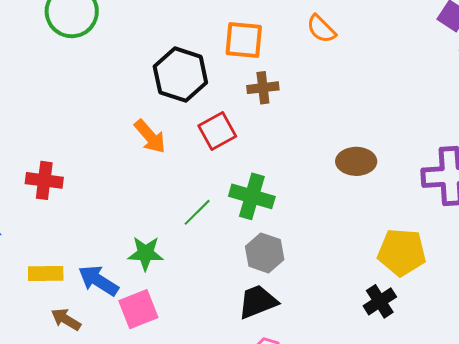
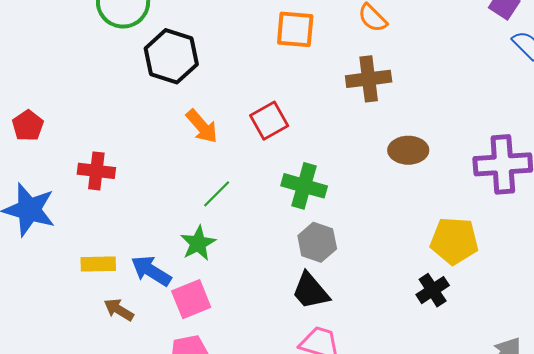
black hexagon: (180, 75) -> (171, 56), moved
brown cross: (263, 88) -> (369, 79), moved, size x1.4
green line: (197, 212) -> (217, 194), moved
green star: (146, 253) -> (198, 243), turned -30
black trapezoid: (258, 302) -> (311, 291), turned -108

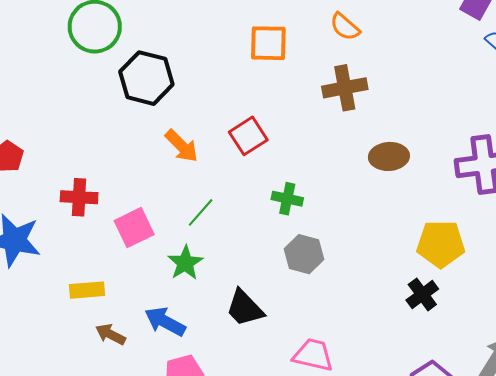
green cross: (304, 186) -> (287, 199), size x0.7
blue arrow: (151, 271) -> (165, 322), moved
black trapezoid: (311, 291) -> (245, 308), moved
pink square: (191, 299) -> (134, 228), moved

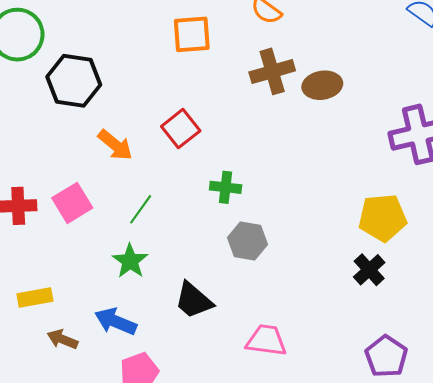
brown ellipse: (389, 156) -> (322, 85), moved
pink square: (134, 228) -> (72, 203), moved

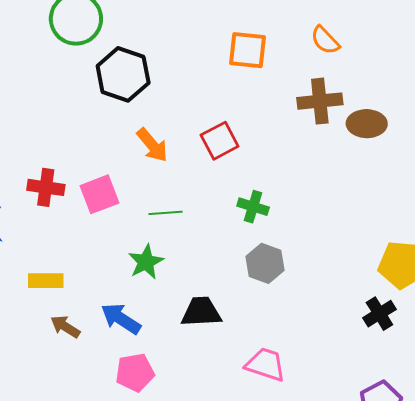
green line: (141, 209) -> (166, 213), turned 40
black trapezoid: (194, 300) -> (201, 312), turned 126

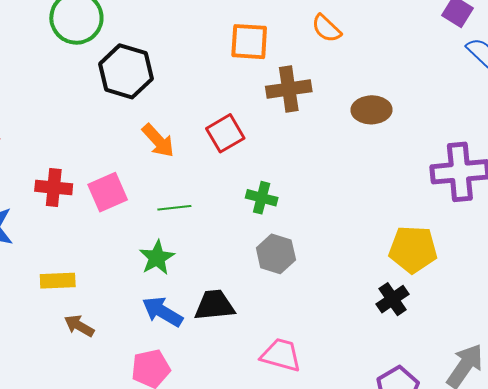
brown cross: (320, 101) -> (289, 89), moved
blue arrow: (121, 319) -> (162, 312), moved

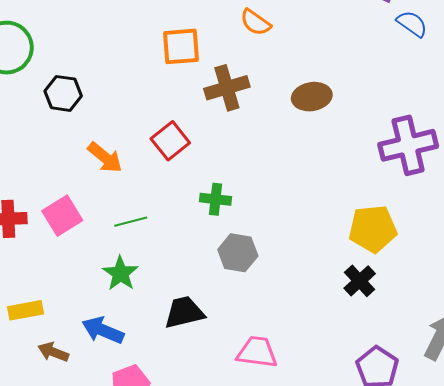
black hexagon: (126, 71) -> (63, 93), size x0.7
blue arrow: (162, 312) -> (103, 330), moved

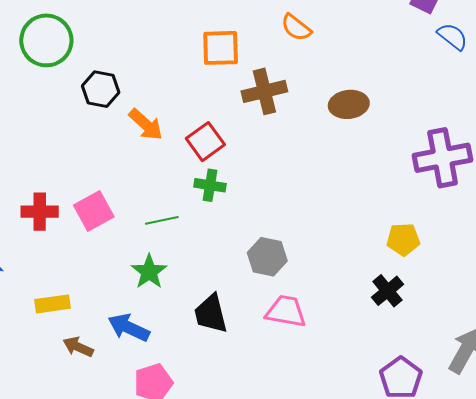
orange arrow: (105, 157) -> (146, 124), moved
green cross: (216, 199) -> (210, 185), moved
yellow pentagon: (373, 229) -> (403, 239), size x0.7
black trapezoid: (184, 312) -> (211, 314), turned -93
pink trapezoid: (257, 352) -> (286, 311), moved

